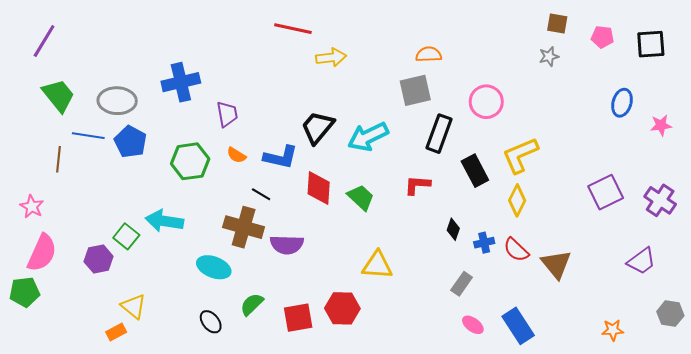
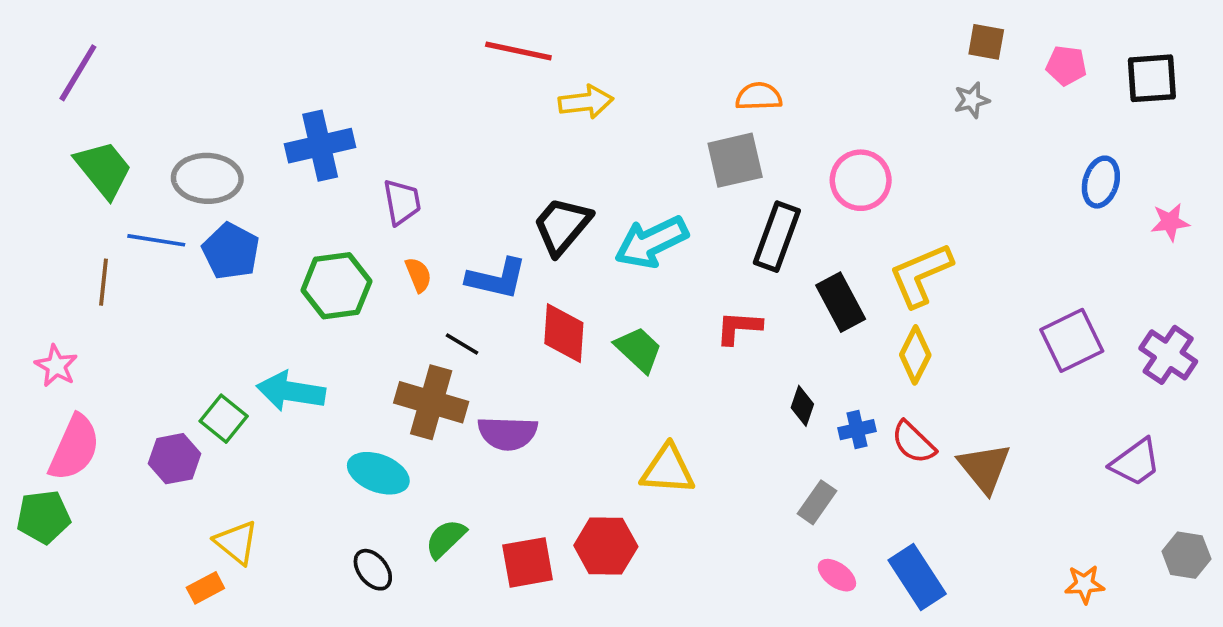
orange semicircle: (236, 155) -> (418, 275), turned -144

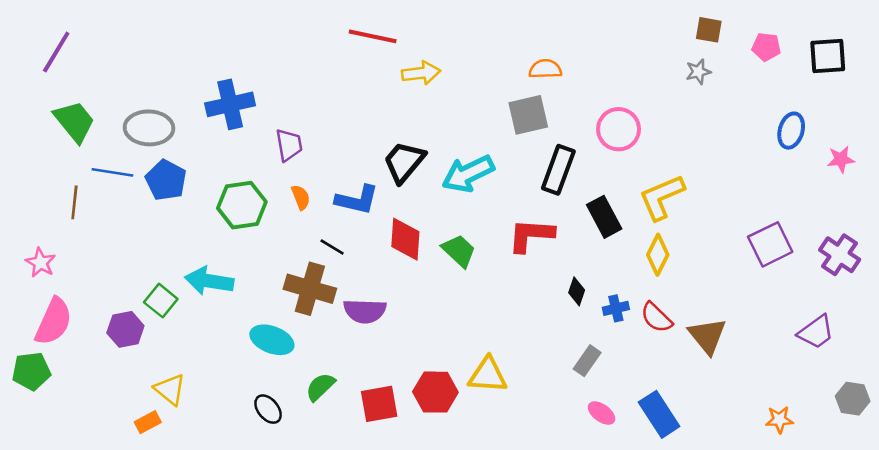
red L-shape: (739, 328) -> (531, 235), size x1.4
yellow triangle: (668, 470) -> (488, 375), moved

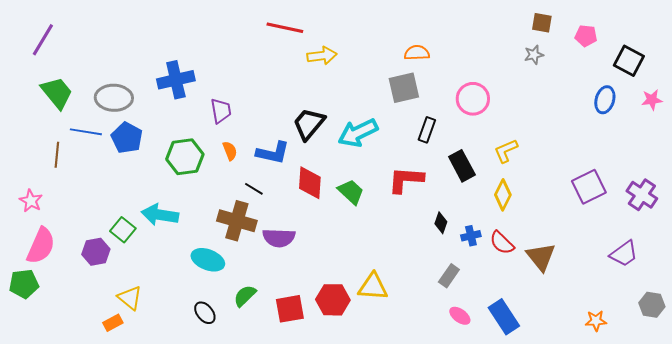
black square: (828, 56) -> (629, 61), moved, turned 32
pink star: (841, 159) -> (652, 100), moved
black rectangle: (558, 170) -> (427, 130), size x0.7
yellow L-shape: (662, 197) -> (506, 151), size x0.7

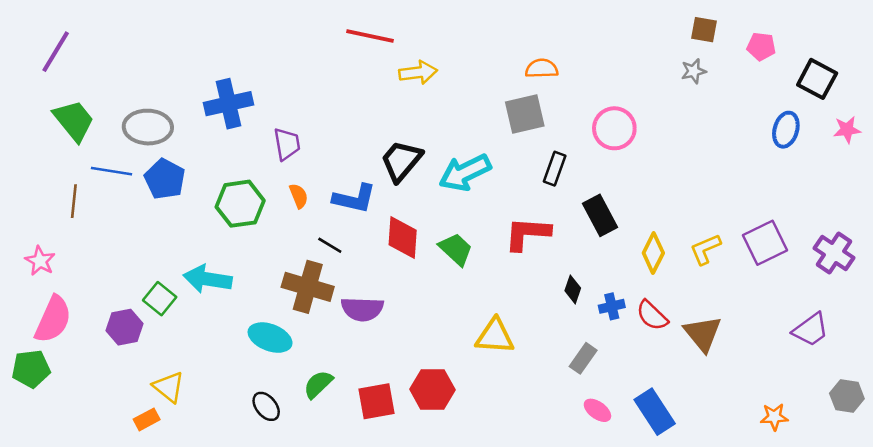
yellow L-shape: (506, 151) -> (705, 249), moved
yellow triangle: (373, 287) -> (495, 336), moved

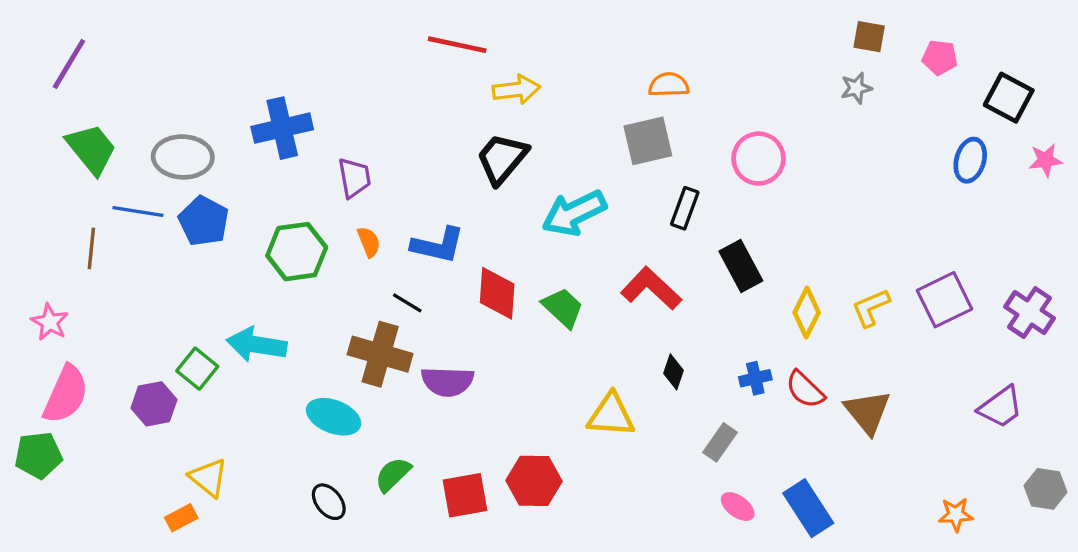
black trapezoid: (401, 161) -> (502, 159), moved
red L-shape: (527, 234) -> (651, 288), turned 39
black diamond: (573, 289) -> (674, 372), moved

